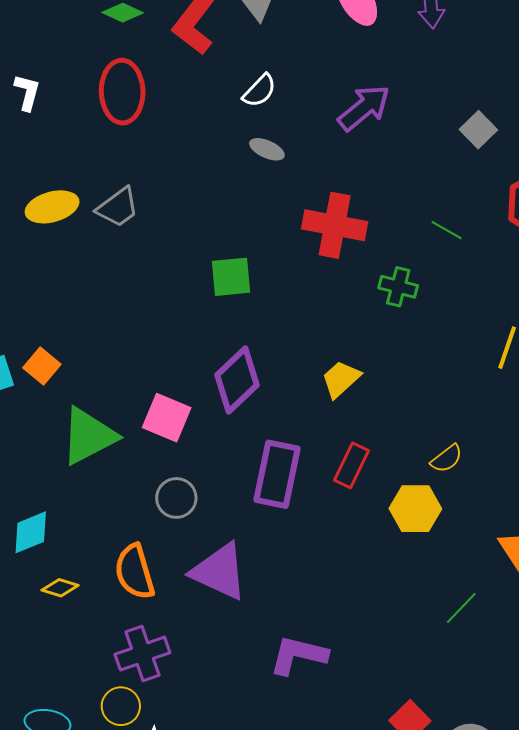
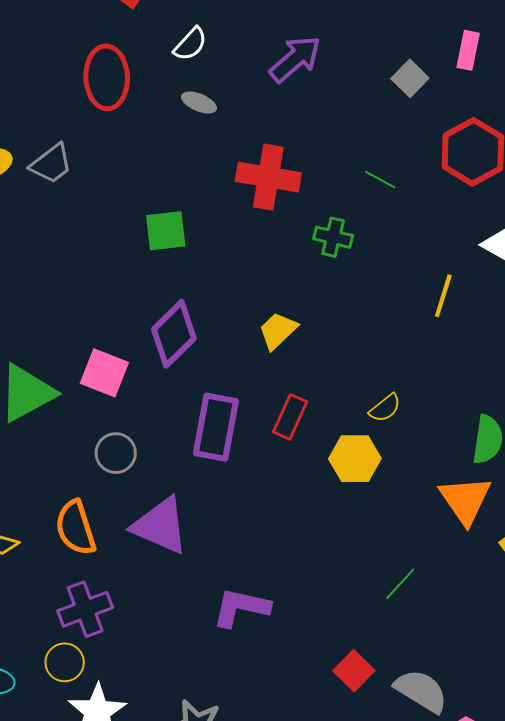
red ellipse: (122, 92) -> (107, 77), moved
green line: (461, 608) -> (400, 584), moved

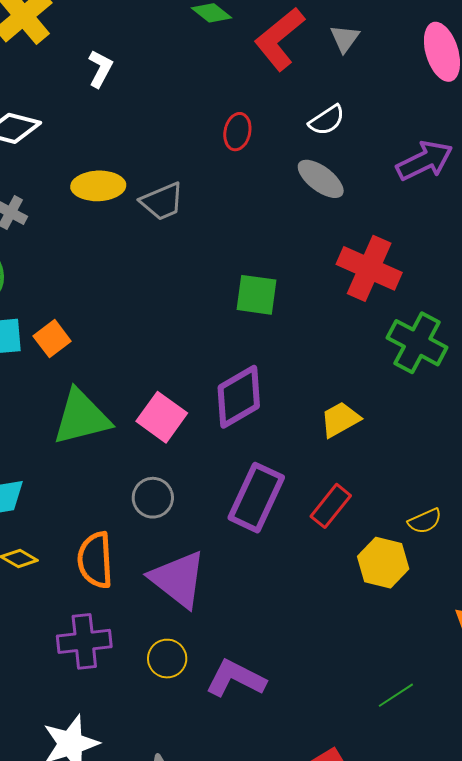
red ellipse: (107, 77) -> (237, 132), size x0.6
gray ellipse: (199, 102) -> (321, 179), size x1.4
green cross: (333, 237) -> (417, 343), size x1.5
yellow circle: (65, 662) -> (167, 659), moved

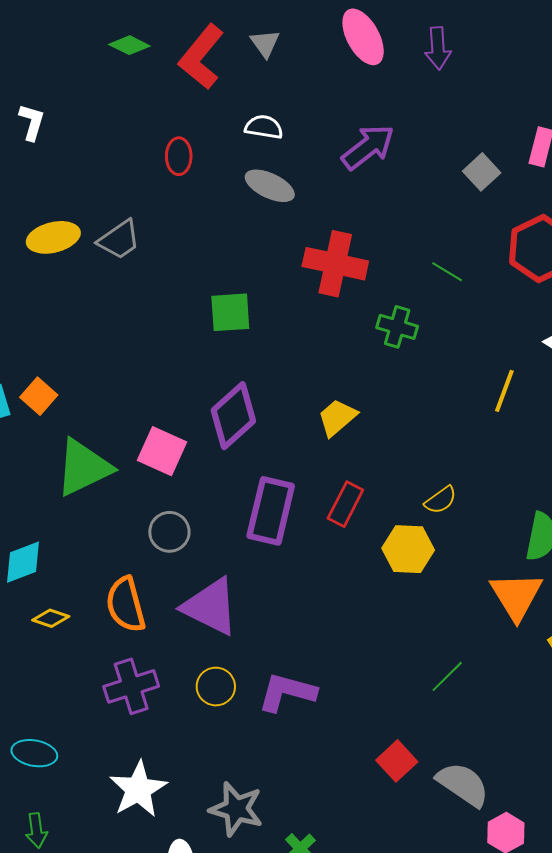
white semicircle: (327, 120) -> (264, 127), turned -126
green cross: (417, 343) -> (397, 327), size x0.7

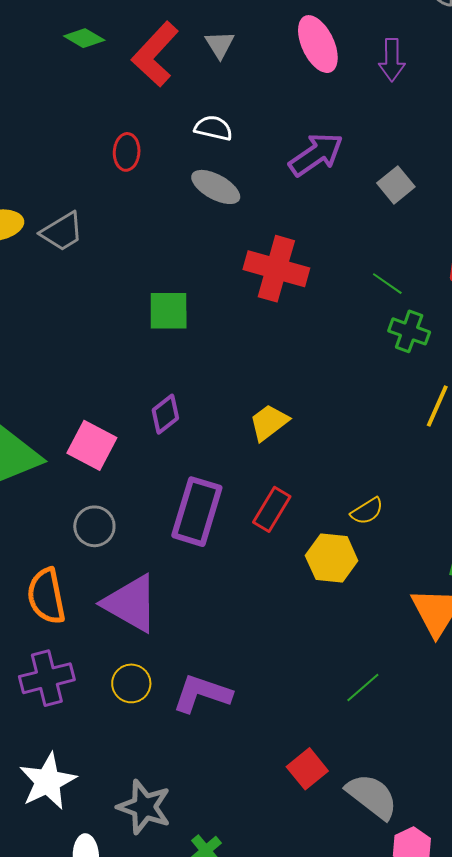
gray square: (482, 172) -> (396, 185), moved
green cross: (397, 327) -> (409, 331), moved
purple diamond: (233, 416) -> (165, 414), size x0.6

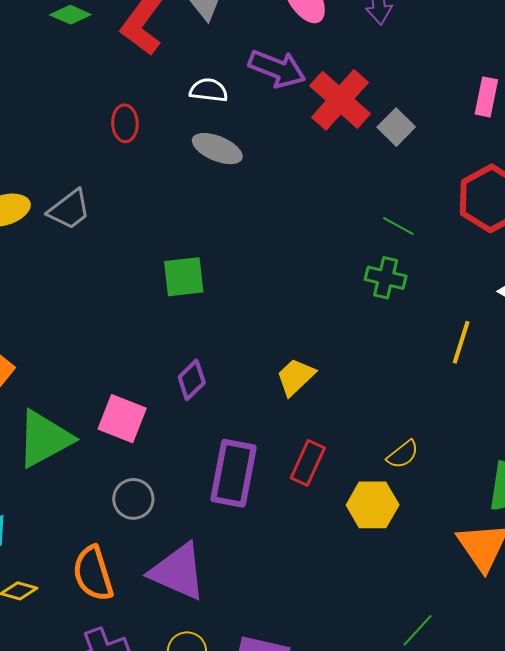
purple arrow: (316, 154) -> (277, 69), moved, turned 62
red cross: (276, 269) -> (340, 100), moved, turned 32
green cross: (409, 331) -> (386, 278), moved

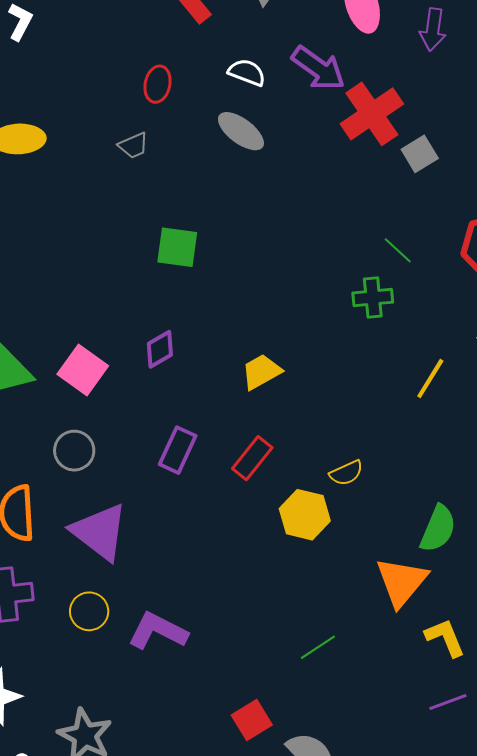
gray trapezoid: (69, 210) -> (133, 145), moved, size x0.7
green cross: (386, 278) -> (373, 298), turned -33
purple rectangle: (234, 473) -> (178, 450), size x0.7

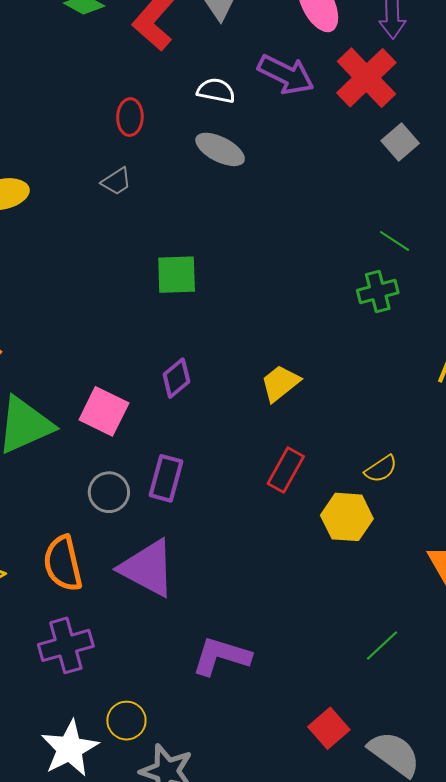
red cross: (372, 114) -> (366, 78), moved
purple rectangle: (178, 450) -> (166, 478), moved
yellow circle: (89, 611) -> (126, 721), moved

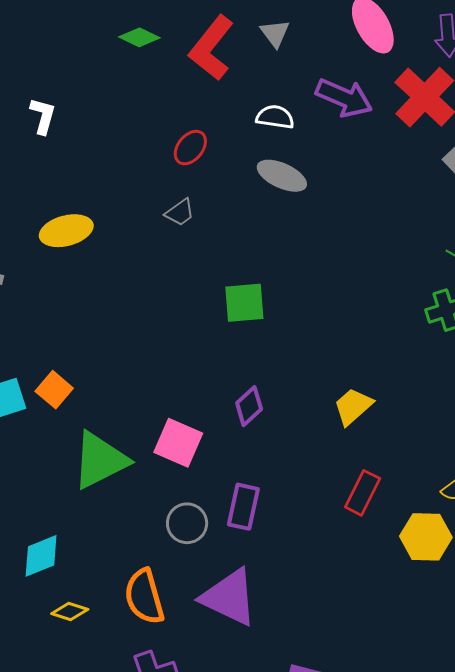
red ellipse: (130, 117) -> (190, 148), turned 39

